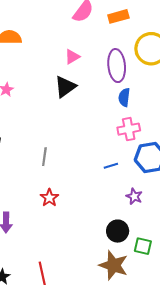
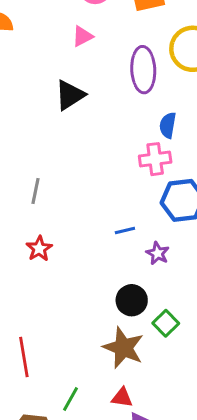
pink triangle: (72, 57) -> (82, 36), moved
blue semicircle: (124, 97) -> (168, 125), moved
blue line: (111, 166) -> (125, 230), moved
green square: (143, 246) -> (166, 323), turned 30

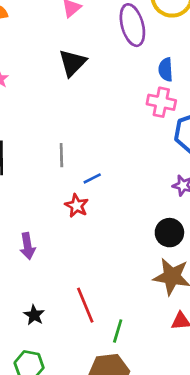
pink cross: (155, 159) -> (161, 102), turned 32
blue line: (125, 230) -> (92, 178), moved
green line: (71, 399) -> (118, 331), moved

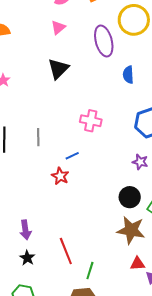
pink cross: (161, 102) -> (91, 121), moved
gray line: (61, 155) -> (38, 137), moved
purple arrow: (28, 246) -> (25, 230), moved

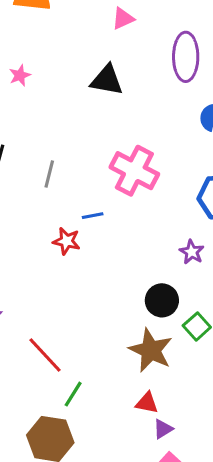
black triangle: (58, 69) -> (107, 80), turned 40
pink cross: (91, 121) -> (134, 171), size x1.4
red star: (60, 176) -> (67, 241), turned -30
red line: (66, 251) -> (45, 355), turned -36

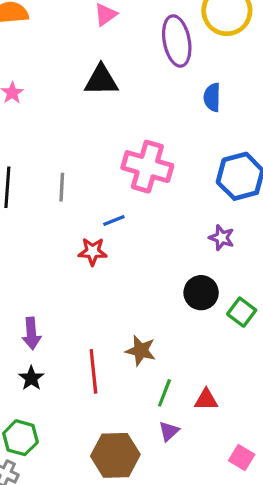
brown star: (151, 350) -> (141, 351), moved, size x0.7
red line: (45, 355) -> (93, 371), turned 48
green line: (73, 394) -> (164, 393), moved
purple triangle: (163, 429) -> (169, 431), moved

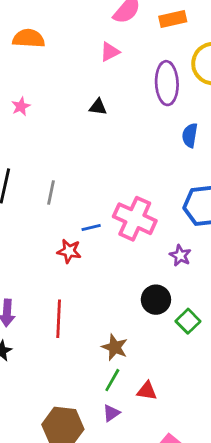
black triangle: (101, 80) -> (98, 107), size x0.6
pink cross: (147, 167) -> (135, 219), moved
brown star: (141, 351) -> (115, 347), moved
red line: (93, 371) -> (59, 319), moved

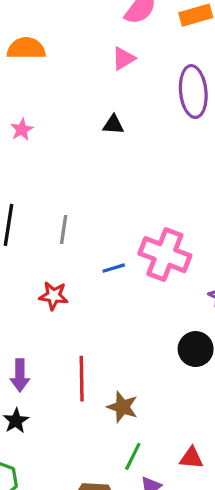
red star: (69, 251) -> (54, 296), moved
brown star: (115, 347) -> (122, 407), moved
green line: (112, 380) -> (133, 456), moved

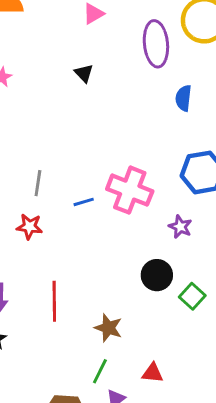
black triangle: (113, 125) -> (84, 73), turned 42
gray line: (64, 229) -> (38, 183), moved
brown star: (122, 407) -> (108, 328), moved

